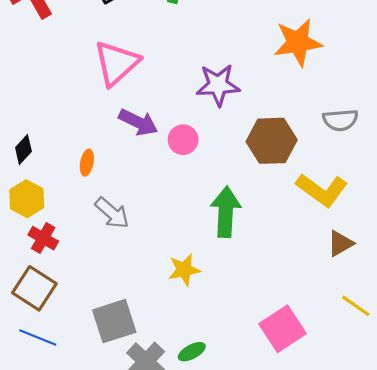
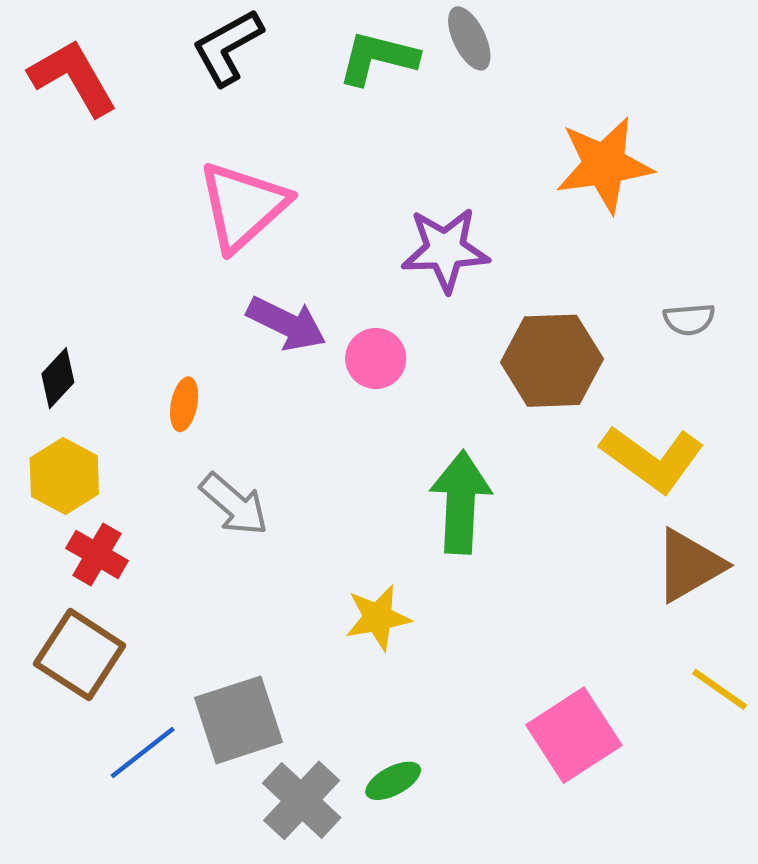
gray semicircle: (340, 120) -> (689, 319), size x0.7
brown triangle: (340, 243) -> (689, 565), size x1.4
blue line: (38, 337) -> (143, 753), moved, turned -60

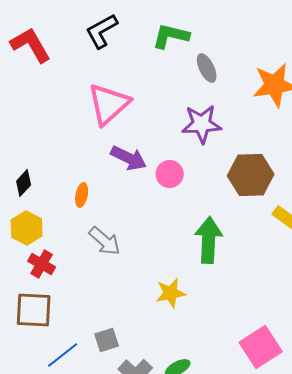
gray ellipse: (469, 38) -> (207, 68), moved
brown square: (80, 655) -> (34, 310), turned -30
gray square: (239, 720) -> (107, 340), size x0.6

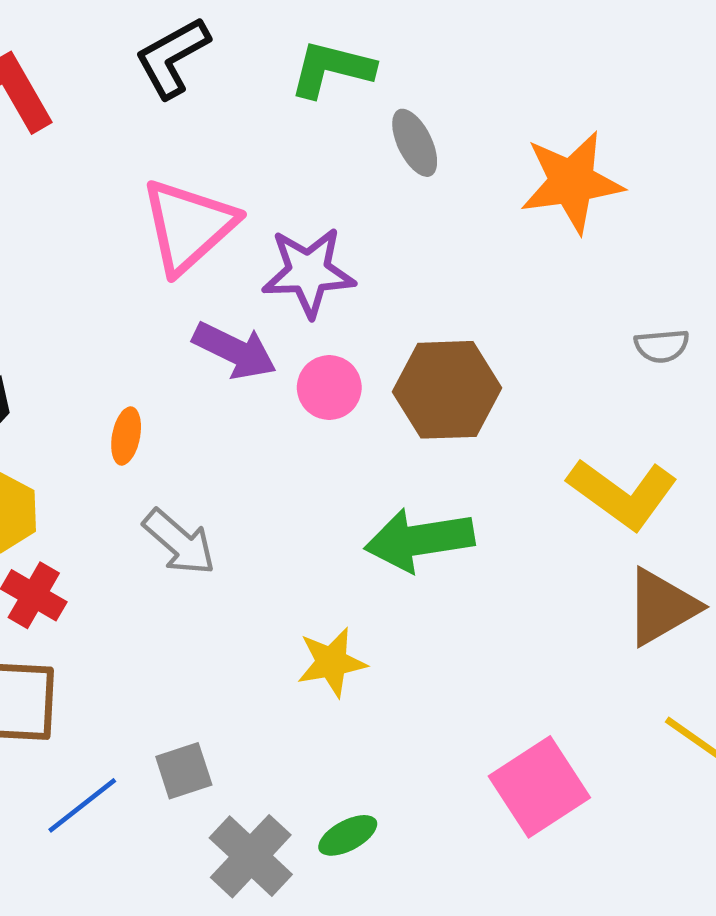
purple star: (202, 124) -> (308, 272), moved
brown hexagon: (251, 175) -> (447, 390), moved
green arrow: (209, 240) -> (419, 540), turned -102

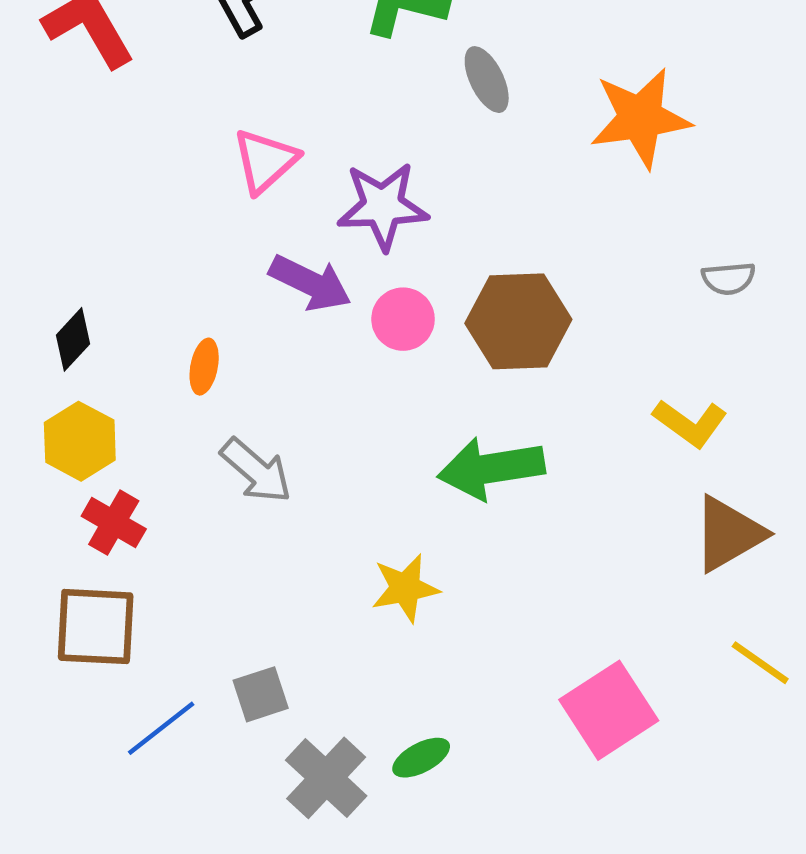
pink triangle: (188, 226) -> (265, 161), size x0.7
yellow L-shape: (622, 494) -> (690, 423), size x0.7

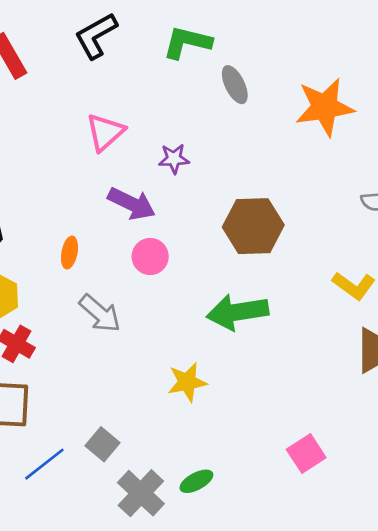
purple star: (383, 206) -> (174, 159), size x0.6
pink circle: (403, 319) -> (150, 257), moved
gray square: (261, 694) -> (103, 444), turned -32
pink square: (609, 710) -> (306, 454), size x0.7

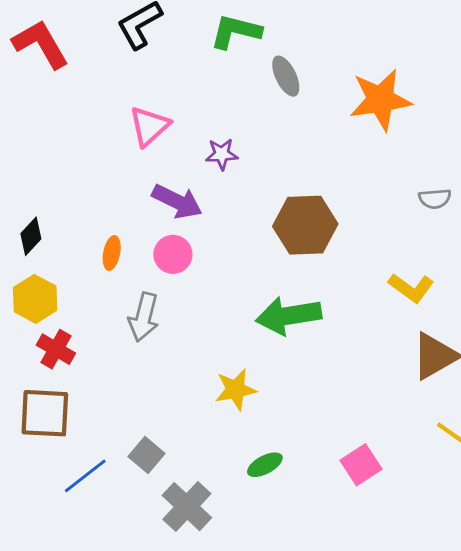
pink circle: (150, 257) -> (173, 254), moved
gray arrow: (100, 313) -> (144, 317), turned 63
green ellipse: (196, 481) -> (265, 465), moved

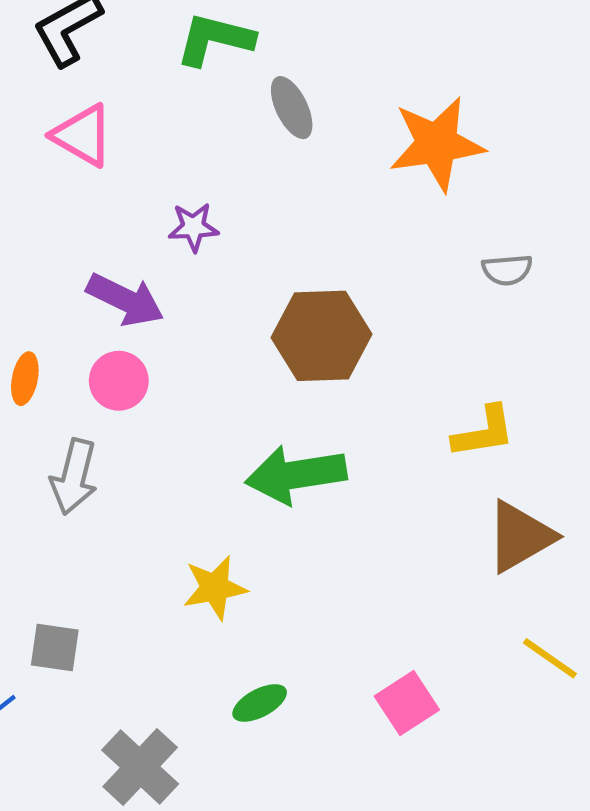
pink triangle: (149, 126) -> (82, 135), moved, turned -48
gray semicircle: (435, 199) -> (507, 270), moved
yellow L-shape: (411, 288) -> (484, 432), turned -45
gray square: (146, 455) -> (55, 648), moved, turned -32

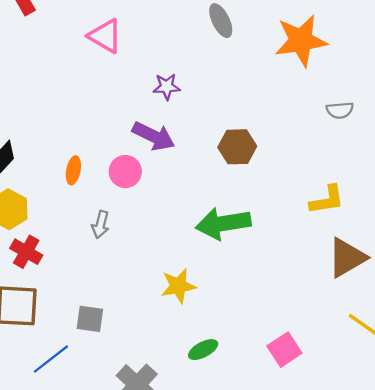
purple arrow: (125, 300) -> (154, 136), moved
brown hexagon: (322, 336) -> (237, 147), size x0.7
gray arrow: (74, 477) -> (101, 225), size x0.7

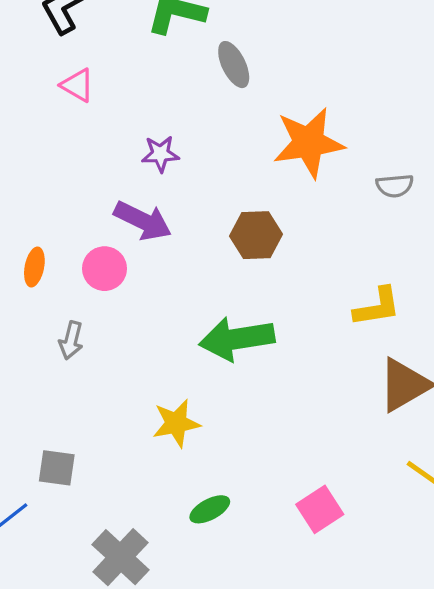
pink triangle: (105, 36) -> (77, 85), size x0.7
orange star: (301, 41) -> (309, 143), moved

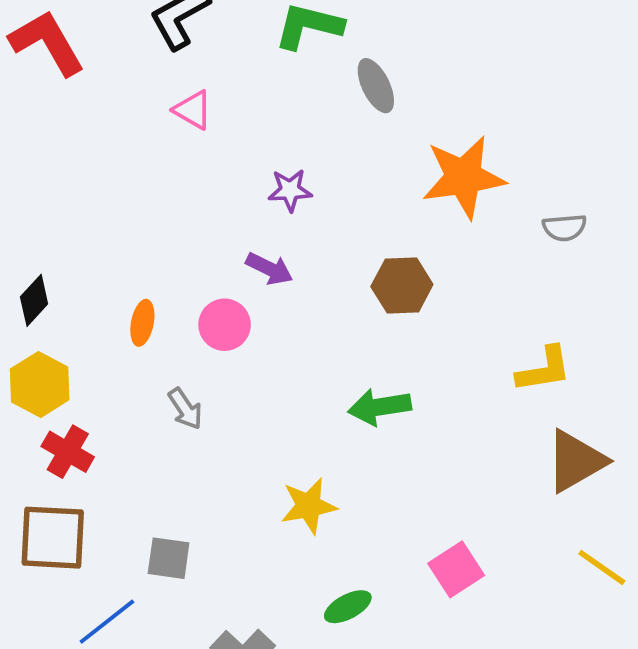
purple arrow: (143, 221) -> (269, 269), size x0.7
green arrow: (237, 339) -> (380, 407), size x0.7
gray arrow: (71, 340) -> (185, 409), turned -48
pink square: (320, 509) -> (456, 569), moved

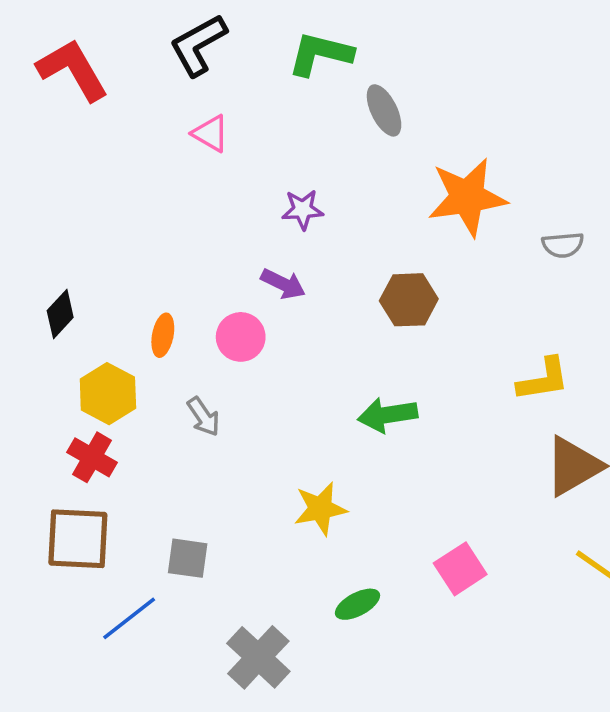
yellow hexagon: (40, 384) -> (108, 394), moved

